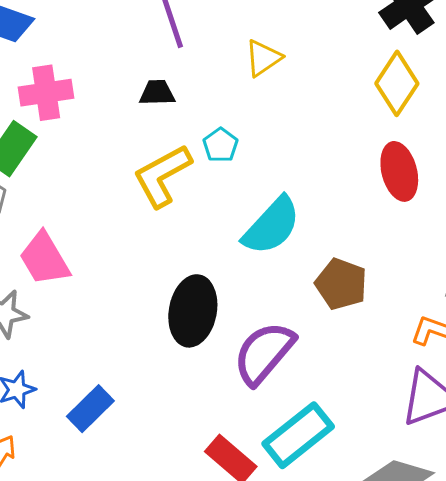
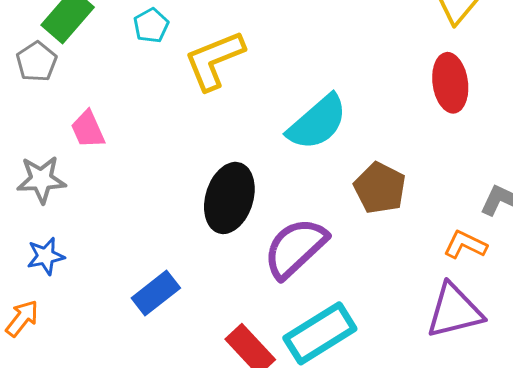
cyan pentagon: (221, 145) -> (151, 25), moved
pink trapezoid: (44, 259) -> (88, 129), size x0.7
blue rectangle: (90, 409) -> (156, 293), moved

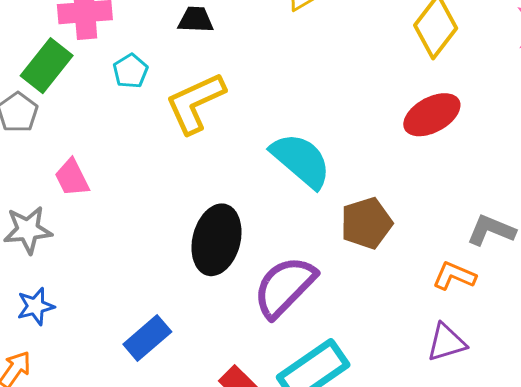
red ellipse: (450, 83) -> (432, 115), turned 72
cyan semicircle: (317, 122) -> (301, 160), turned -96
brown pentagon: (380, 188) -> (366, 223), turned 30
purple triangle: (454, 311) -> (446, 343), size x0.7

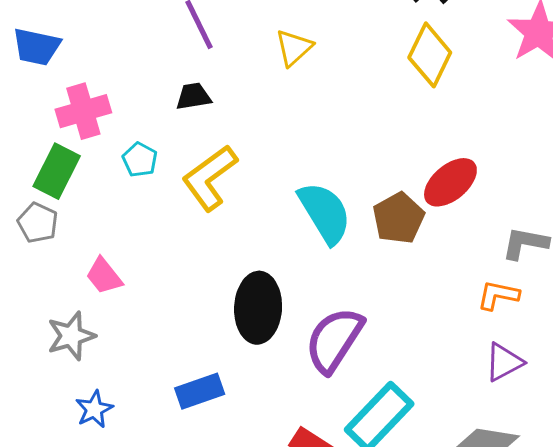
red ellipse: (432, 115) -> (450, 182), moved
cyan semicircle: (301, 160) -> (325, 213), turned 30
brown pentagon: (366, 223) -> (399, 218), moved
blue rectangle: (147, 338) -> (200, 391), moved, turned 33

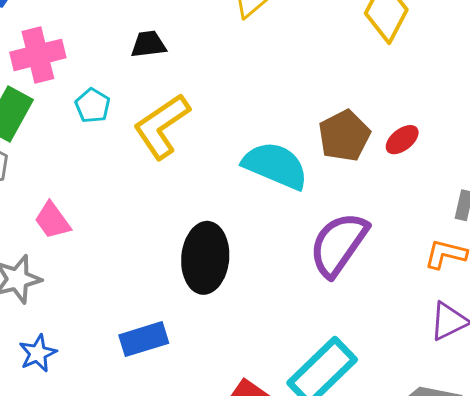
red ellipse: (450, 182) -> (402, 140), size x0.6
cyan semicircle: (325, 213) -> (275, 165), turned -38
brown pentagon: (399, 218) -> (344, 136), moved
purple semicircle: (334, 340) -> (339, 244), moved

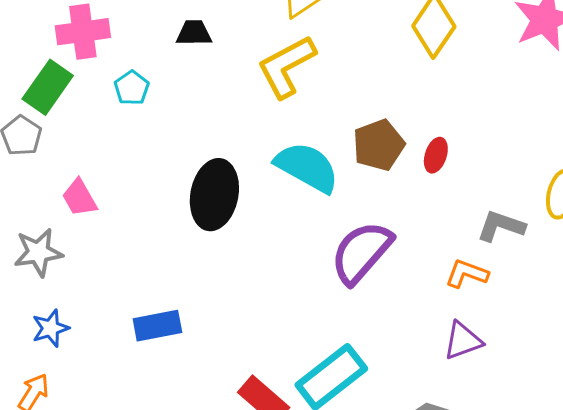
yellow L-shape: (162, 126) -> (286, 66), moved
red ellipse: (402, 140) -> (436, 155), turned -40
black ellipse: (205, 258) -> (214, 195), moved

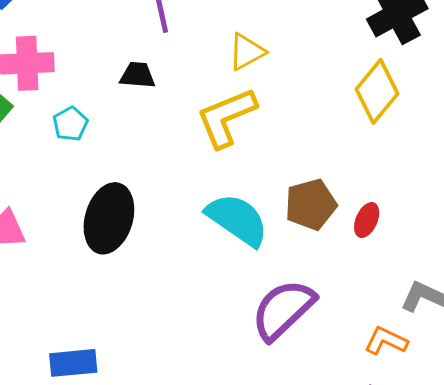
black ellipse: (214, 195) -> (109, 218), moved

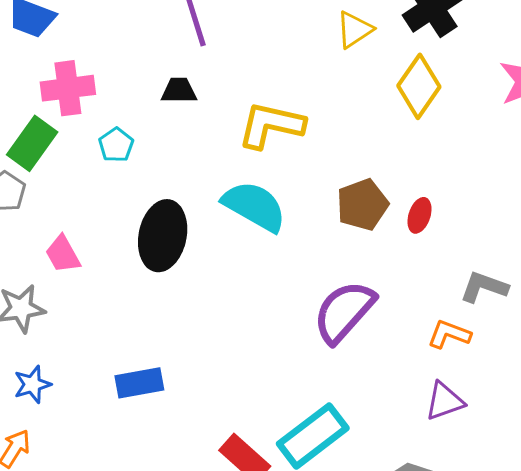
yellow triangle: (247, 52) -> (355, 30), moved
yellow L-shape: (226, 117) -> (271, 125), turned 40
cyan semicircle: (237, 220) -> (254, 206), moved

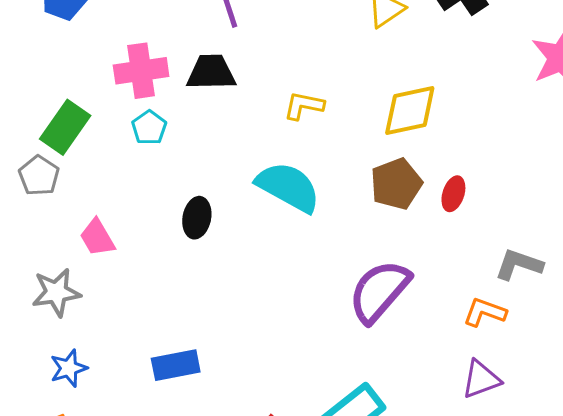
yellow diamond: (419, 86) -> (410, 111), moved, turned 44
pink cross: (68, 88) -> (141, 71), moved
black trapezoid: (179, 91) -> (211, 72), size x1.4
yellow L-shape: (271, 125) -> (304, 106), size x0.6
black ellipse: (163, 236) -> (197, 218), size x0.6

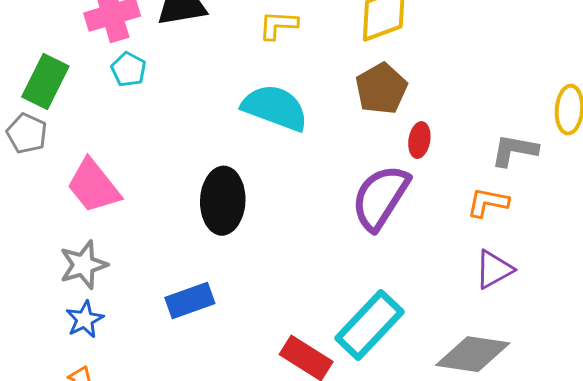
red ellipse: (453, 194) -> (419, 140), moved
black ellipse: (197, 218) -> (223, 201), moved, size x1.6
pink trapezoid: (97, 238) -> (93, 186), size x1.5
gray star: (56, 292) -> (83, 265), moved

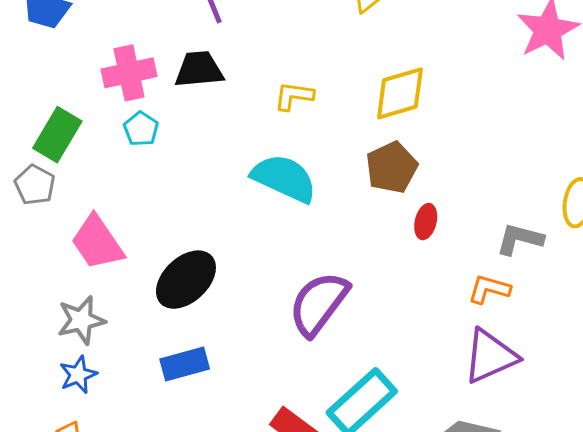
purple semicircle: (380, 197) -> (319, 304), moved
black ellipse: (223, 201) -> (186, 280), moved, turned 40
purple triangle: (494, 269) -> (490, 356), size x1.4

